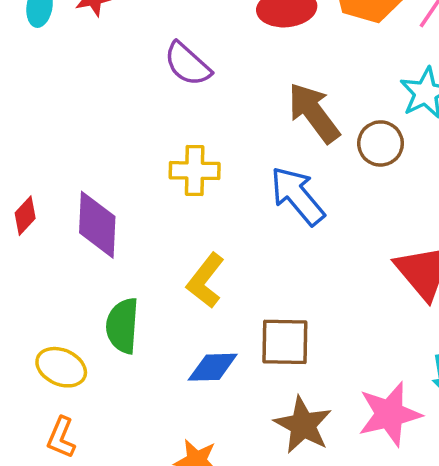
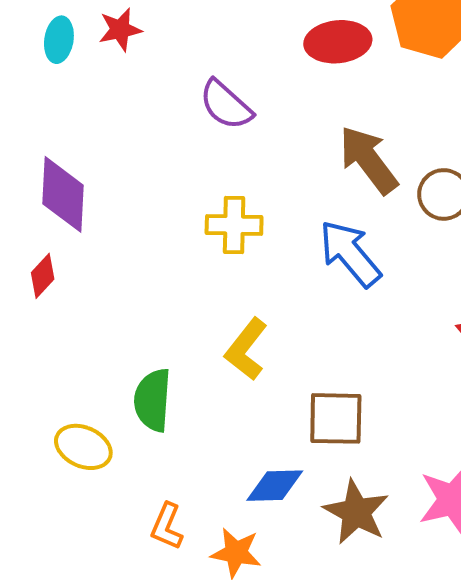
purple diamond: (97, 225) -> (63, 194), moved
blue diamond: (213, 367) -> (275, 486), moved
orange L-shape: (61, 438) -> (167, 526), moved

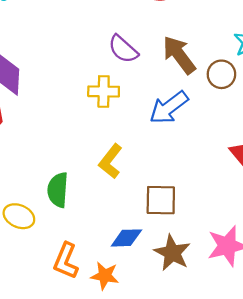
purple semicircle: (226, 105) -> (123, 49), moved
blue arrow: (350, 253) -> (169, 107), turned -87
orange L-shape: (167, 526) -> (66, 261), size x1.4

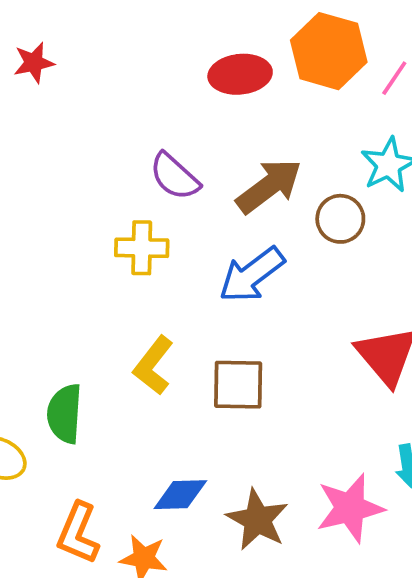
brown arrow: (179, 55) -> (269, 186), turned 90
brown square: (161, 200) -> (238, 385), moved

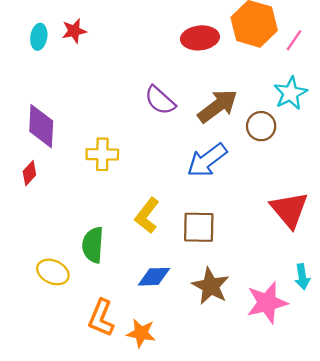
yellow cross: (142, 248) -> (102, 154), moved
blue diamond: (180, 495) -> (154, 277), moved
brown star: (257, 520) -> (211, 286), moved

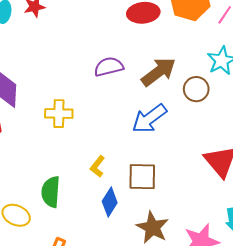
purple semicircle: (160, 100) -> (109, 67), turned 124
yellow L-shape: (147, 216) -> (98, 166), size x0.7
blue diamond: (154, 277) -> (110, 202), moved, turned -56

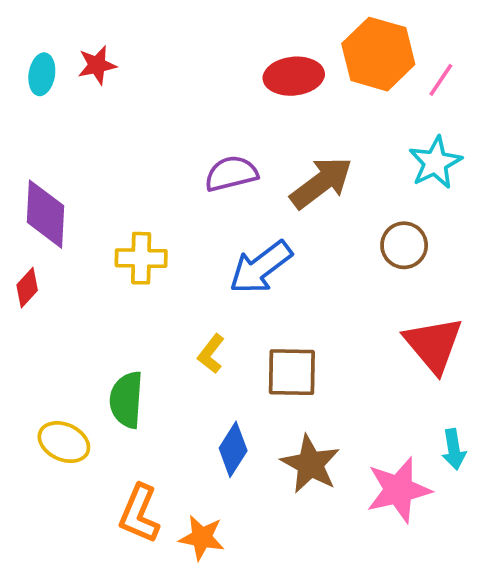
brown circle: (196, 89) -> (404, 245), moved
blue arrow: (149, 119) -> (261, 267), moved
blue diamond: (110, 202) -> (233, 449), moved

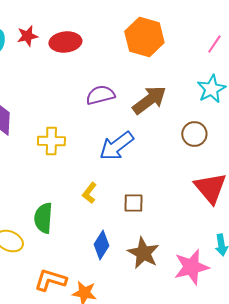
orange hexagon: (378, 54) -> (144, 37), moved
red ellipse: (294, 76) -> (65, 42), moved
brown square: (292, 372) -> (133, 203), size x0.7
orange L-shape: (139, 514) -> (50, 280), turned 84

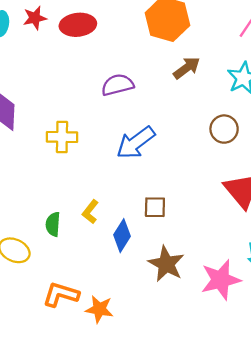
brown arrow: (149, 100) -> (187, 68), moved, size x0.7
yellow L-shape: (89, 193) -> (90, 212), moved
green semicircle: (43, 218) -> (53, 224), size x0.7
blue diamond: (101, 245) -> (122, 236), moved

